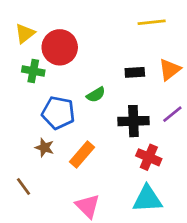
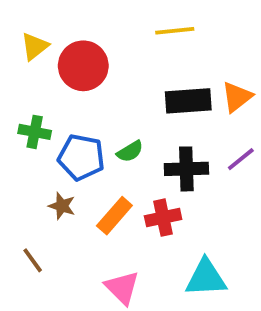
yellow line: (152, 22) -> (175, 31), moved
green cross: (33, 71) -> (35, 132), moved
black rectangle: (135, 72) -> (188, 101), size x1.6
green semicircle: (96, 95) -> (130, 151), moved
red cross: (149, 157) -> (163, 218), moved, turned -35

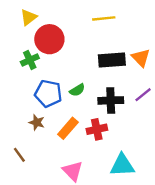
yellow triangle: (35, 46) -> (29, 17), moved
orange triangle: (237, 97) -> (141, 58), turned -36
green cross: (35, 132) -> (30, 60), moved, turned -36

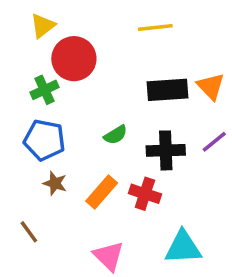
blue pentagon: (48, 94) -> (45, 140), moved
red cross: (97, 129) -> (145, 194), turned 30

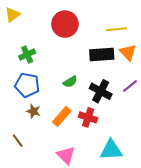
yellow triangle: (43, 26) -> (12, 15), moved
yellow line: (155, 27) -> (116, 29), moved
red circle: (74, 59) -> (65, 24), moved
black cross: (166, 150) -> (101, 91), turned 30

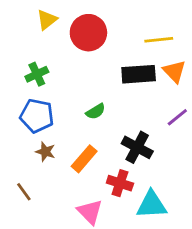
yellow triangle: (12, 15) -> (47, 20), moved
black cross: (101, 91) -> (137, 147), moved
red cross: (88, 117) -> (120, 183), moved

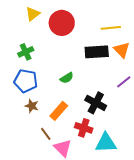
brown line: (24, 192) -> (46, 134), moved

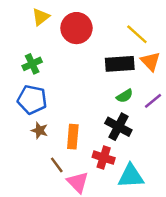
yellow line: (111, 28) -> (137, 34), turned 48
green semicircle: (67, 78) -> (125, 96), moved
orange rectangle: (59, 111) -> (73, 137), turned -36

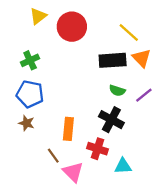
green semicircle: (125, 96) -> (117, 91), turned 49
brown star: (39, 130) -> (27, 123), moved
cyan triangle: (131, 176) -> (123, 166), size x0.7

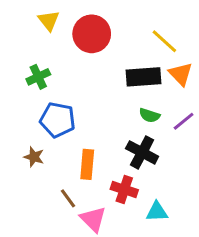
yellow triangle: (38, 16) -> (49, 21), turned -30
blue pentagon: (30, 94) -> (58, 120), moved

